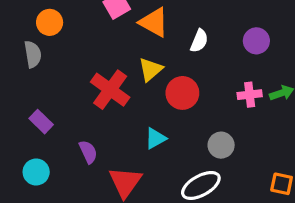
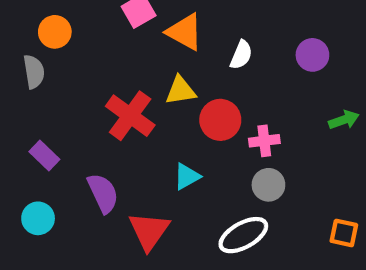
yellow triangle: (150, 69) -> (180, 91), turned 32
pink cross: (250, 95) -> (264, 141), moved
purple semicircle: (88, 152) -> (103, 193), size x1.4

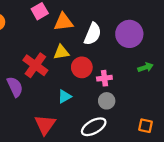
orange triangle: (185, 32) -> (63, 22), turned -36
white semicircle: (241, 55) -> (93, 34), size x1.5
purple circle: (312, 55) -> (129, 34), size x1.6
purple semicircle: (103, 193) -> (15, 87), moved

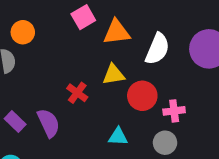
red cross: (35, 65) -> (77, 93), size x0.6
cyan triangle: (65, 97) -> (118, 137), turned 32
gray circle: (107, 101) -> (165, 143), moved

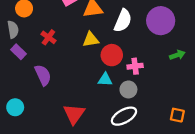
red cross: (77, 93) -> (48, 37), moved
purple rectangle: (15, 122) -> (18, 52), moved
cyan triangle: (118, 137) -> (105, 80), moved

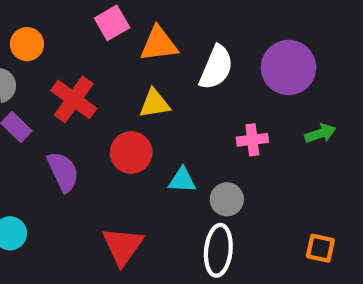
red cross: (48, 37) -> (74, 99), size x1.5
red circle: (112, 55) -> (131, 153), moved
pink cross: (135, 66) -> (252, 140), moved
white ellipse: (124, 116) -> (218, 250), turned -55

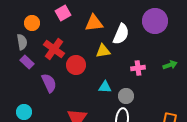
pink square: (112, 23) -> (63, 13), moved
purple circle: (288, 67) -> (155, 21), moved
yellow triangle: (155, 104) -> (103, 51), moved
red circle: (131, 153) -> (76, 65), moved

